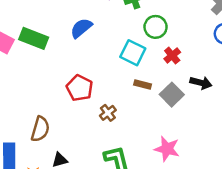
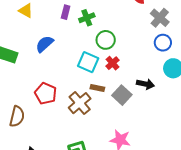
red cross: (172, 56) -> (113, 63), moved
brown cross: (108, 113) -> (80, 103), moved, size x1.6
brown semicircle: (40, 129) -> (17, 116), moved

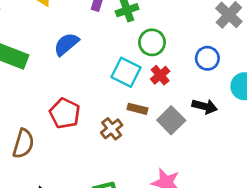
blue circle: (163, 43) -> (207, 58), moved
brown cross: (80, 103) -> (112, 129), size x0.7

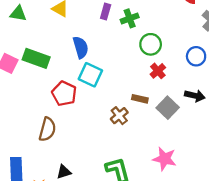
blue semicircle: (66, 44) -> (81, 47), turned 115
cyan square: (126, 72) -> (90, 75), moved
red pentagon: (65, 113) -> (64, 93), moved

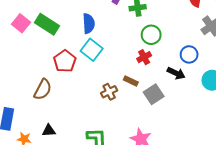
red cross: (158, 71) -> (144, 57), moved
black arrow: (195, 96) -> (176, 73), moved

